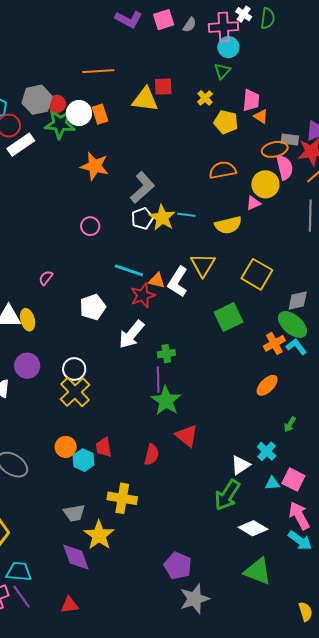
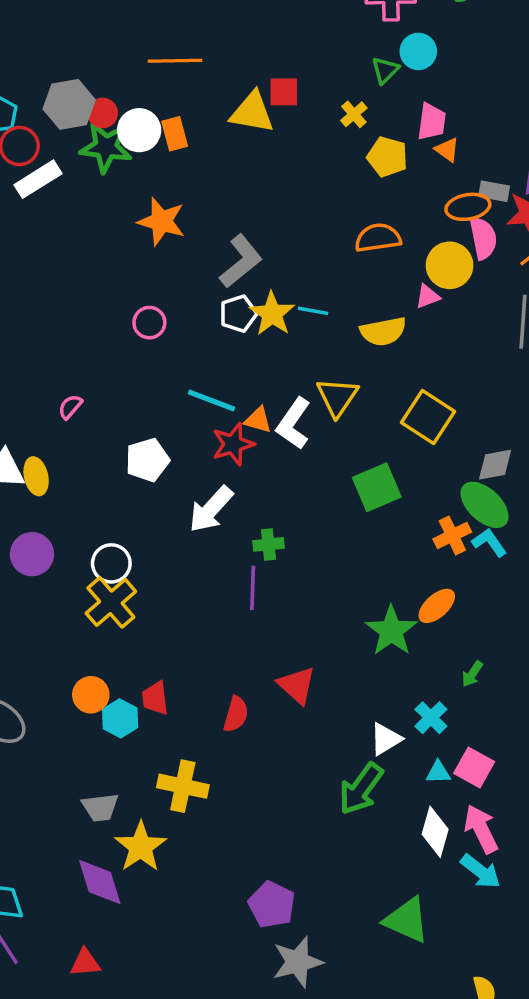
cyan circle: (228, 47) -> (418, 51), moved
green star: (166, 401) -> (391, 631), moved
white diamond: (253, 528) -> (435, 832), moved, turned 72

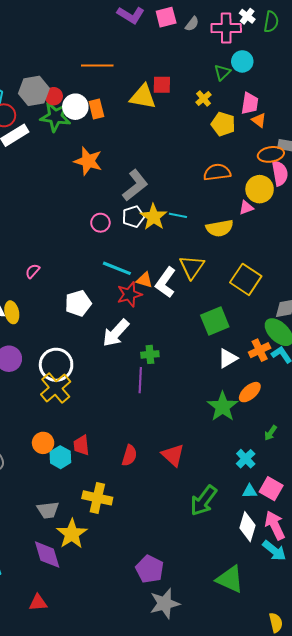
pink circle: (149, 323) -> (100, 223), moved
white circle: (111, 563) -> (56, 365), size x1.4
red triangle: (297, 685) -> (173, 455), moved
white triangle: (386, 739) -> (228, 358), moved

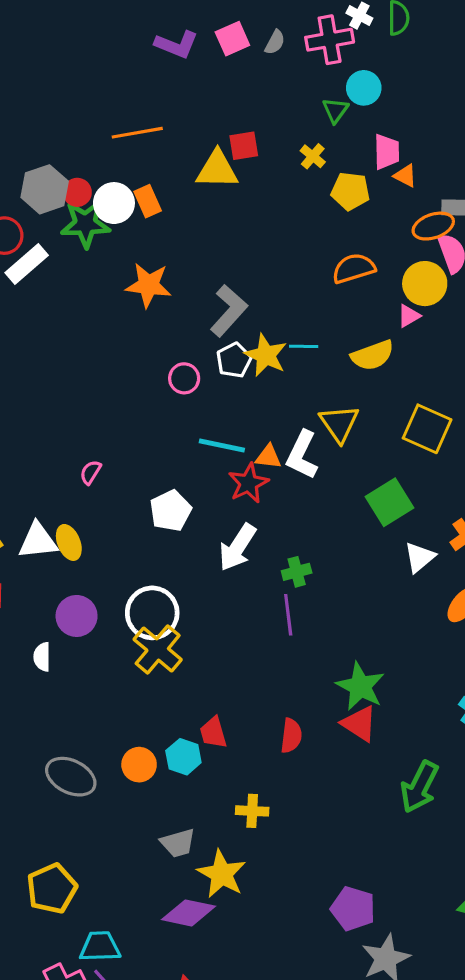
green star: (223, 407) -> (360, 686), moved
orange circle: (43, 443) -> (139, 765), moved
yellow cross: (97, 498) -> (252, 811), size x0.7
purple diamond: (47, 555) -> (189, 913), turned -52

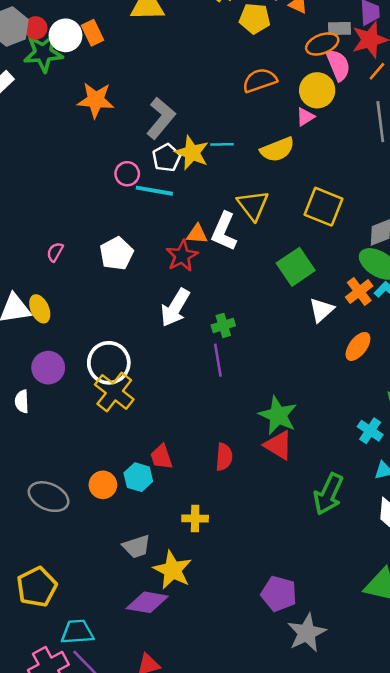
cyan line: (222, 446) -> (154, 191), moved
white pentagon: (171, 511) -> (116, 253), moved

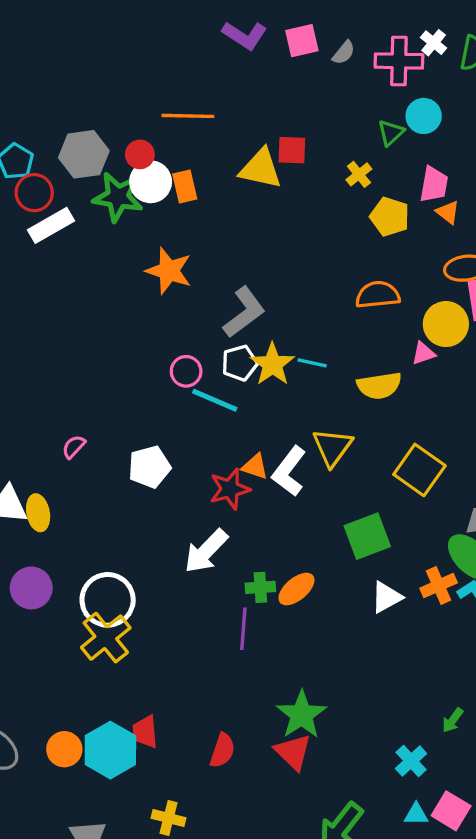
red circle: (36, 28) -> (140, 154), moved
orange ellipse: (358, 346) -> (296, 589), moved
cyan hexagon: (138, 477) -> (110, 750), size x1.5

